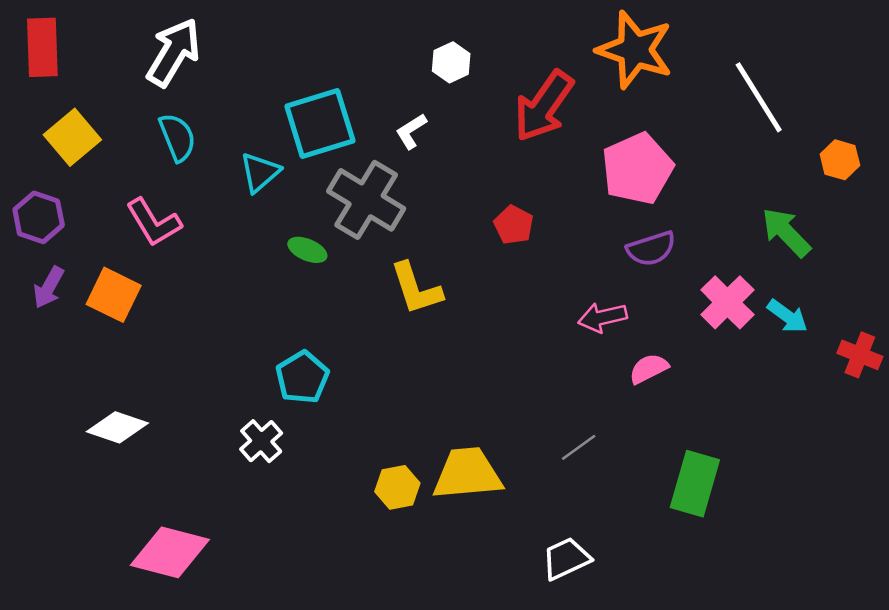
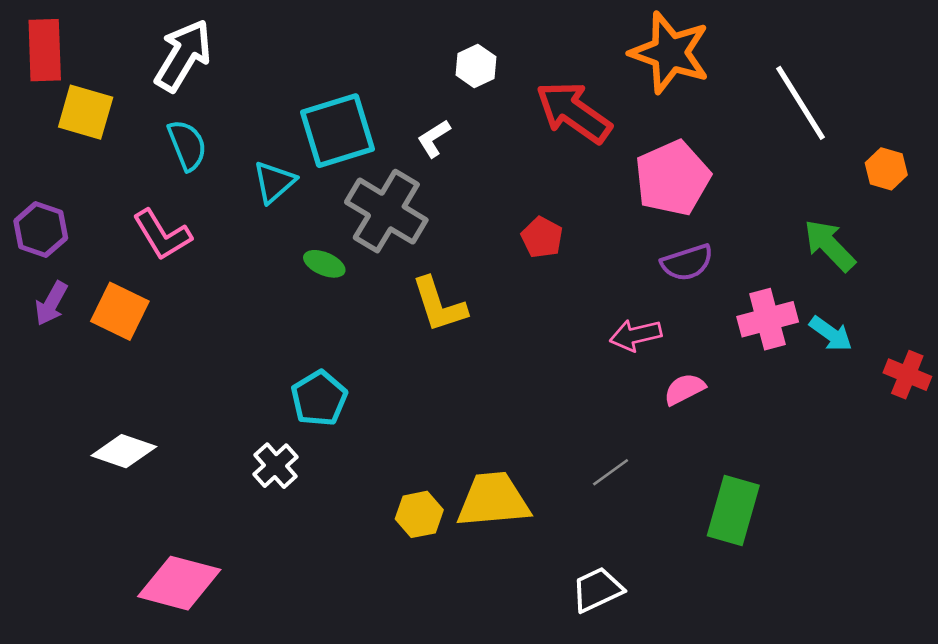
red arrow: (544, 106) -> (574, 112), turned 90
yellow square: (72, 137) -> (86, 112), moved, turned -34
pink cross: (727, 302) -> (768, 319), turned 30

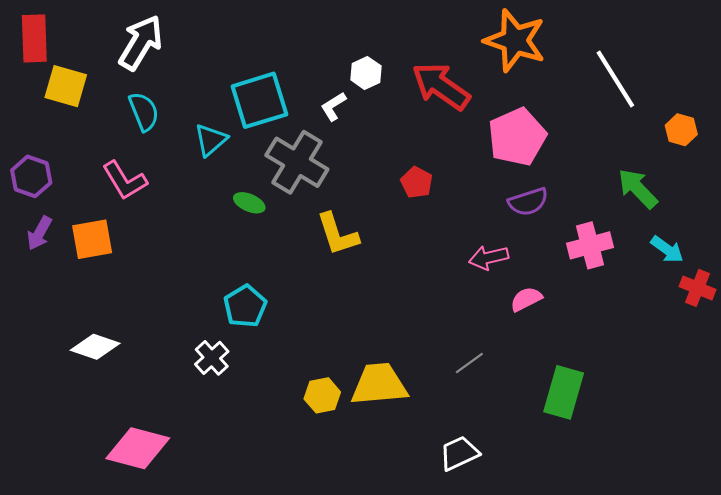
white hexagon: (476, 66) -> (366, 73), moved
orange square: (120, 311) -> (92, 239), turned -36
cyan arrow: (831, 334) -> (667, 249), moved

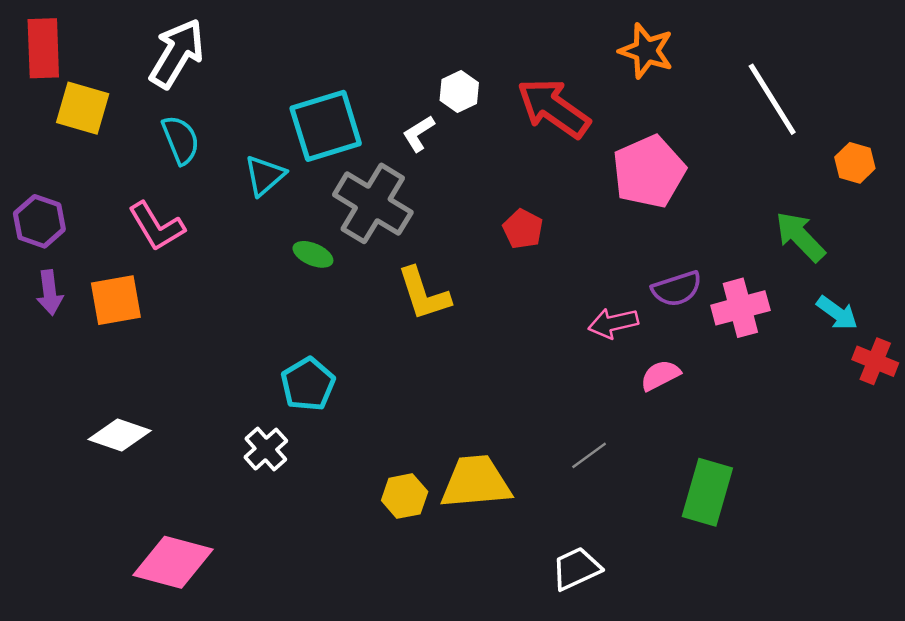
orange star: (515, 41) -> (646, 51), size x0.7
purple semicircle: (528, 202) -> (677, 289), moved
purple arrow: (39, 233) -> (50, 293), turned -36

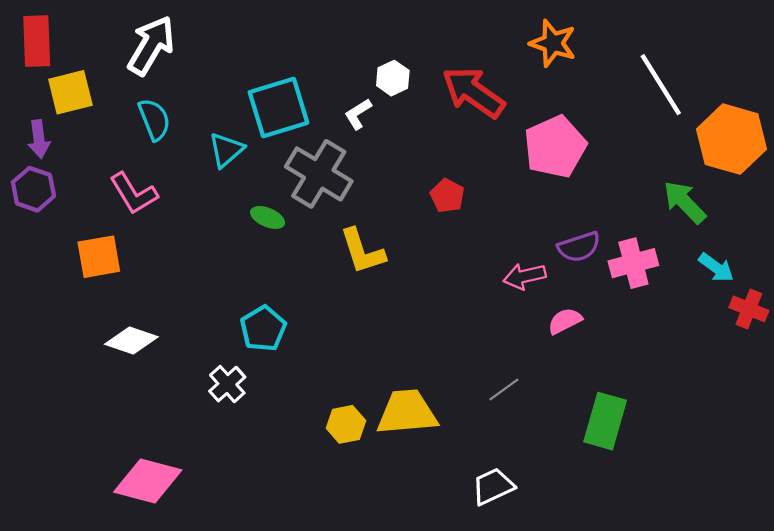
yellow square: (83, 108) -> (70, 92), turned -30
orange hexagon: (855, 163) -> (731, 139), size x2.0
purple arrow: (50, 293) -> (39, 139), moved
white diamond: (120, 435) -> (131, 341), moved

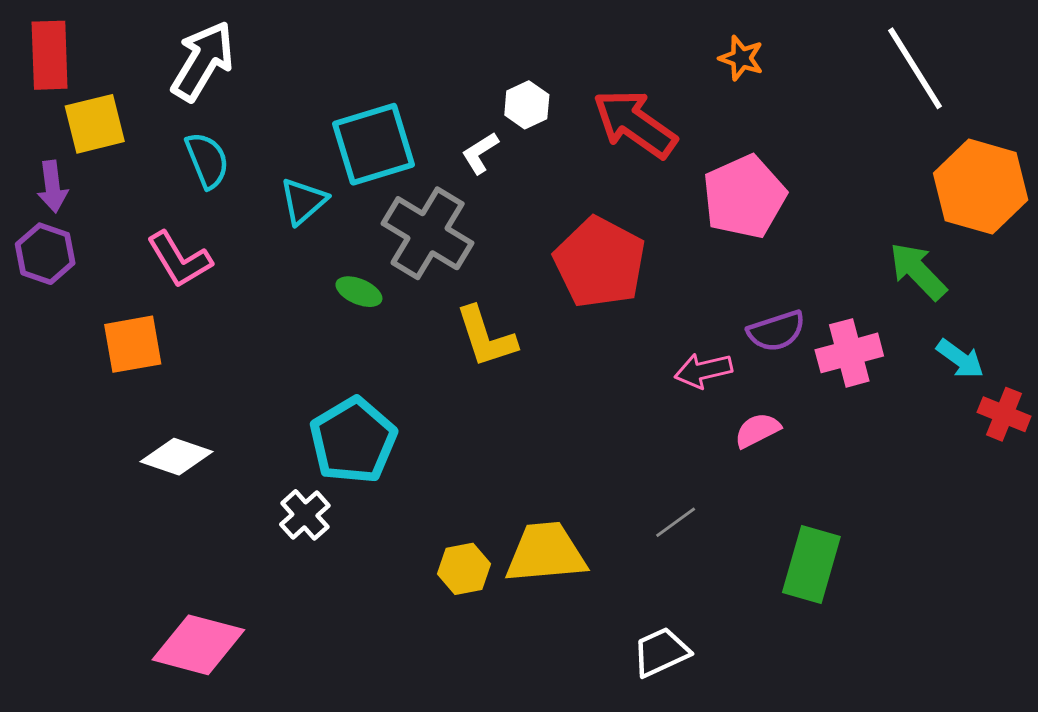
orange star: (553, 43) -> (741, 58), size x0.7
white line: (661, 85) -> (915, 68), moved
red pentagon: (447, 196) -> (600, 262), size x2.0
cyan pentagon: (263, 329) -> (353, 440), size x1.4

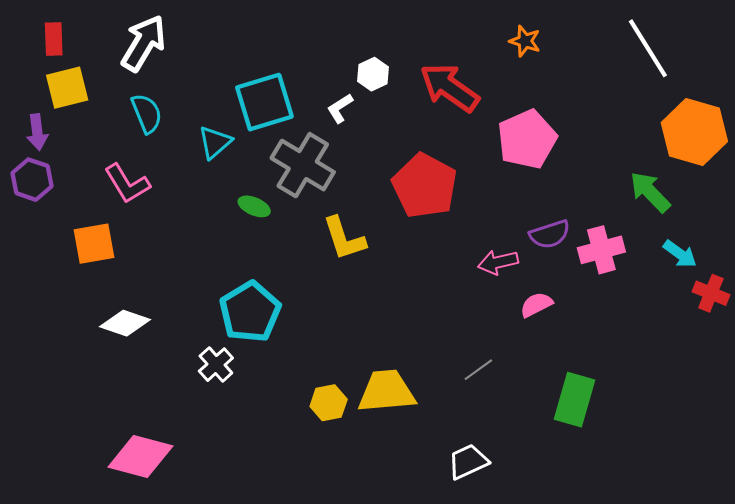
red rectangle: (50, 55) -> (54, 39), moved, size x0.7

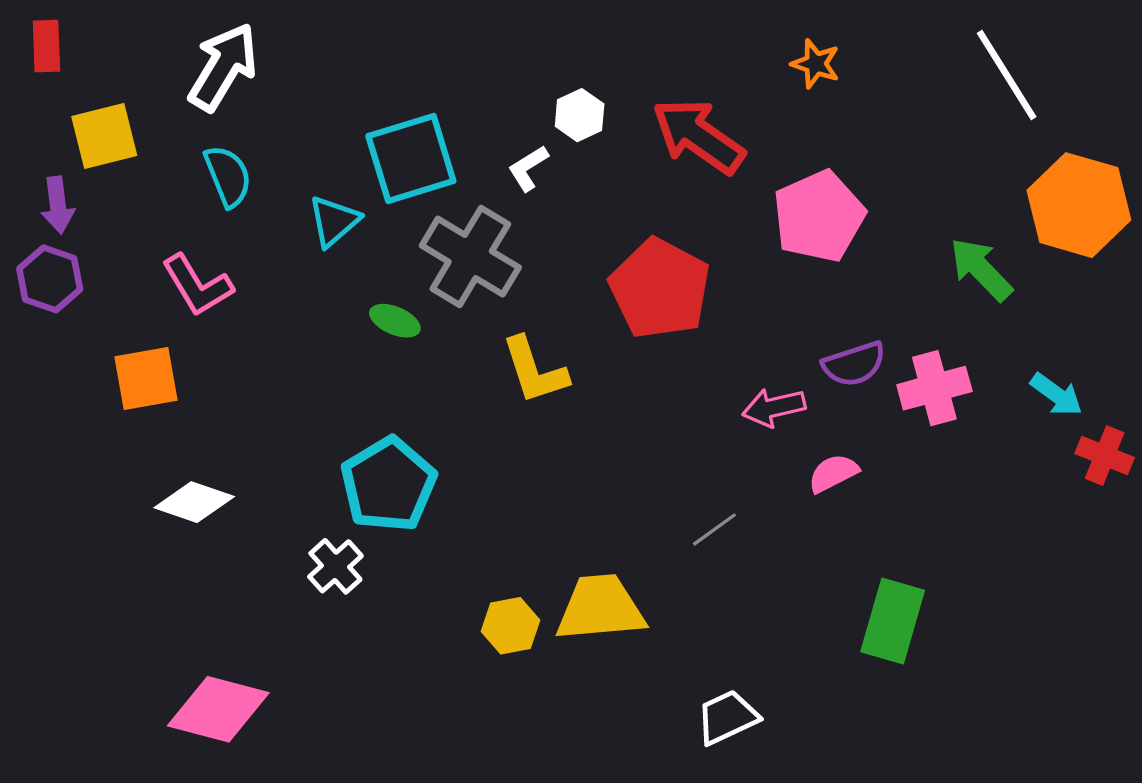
red rectangle: (54, 39) -> (46, 46), moved
green arrow: (650, 192) -> (981, 269), moved
gray line: (478, 370) -> (714, 529), moved

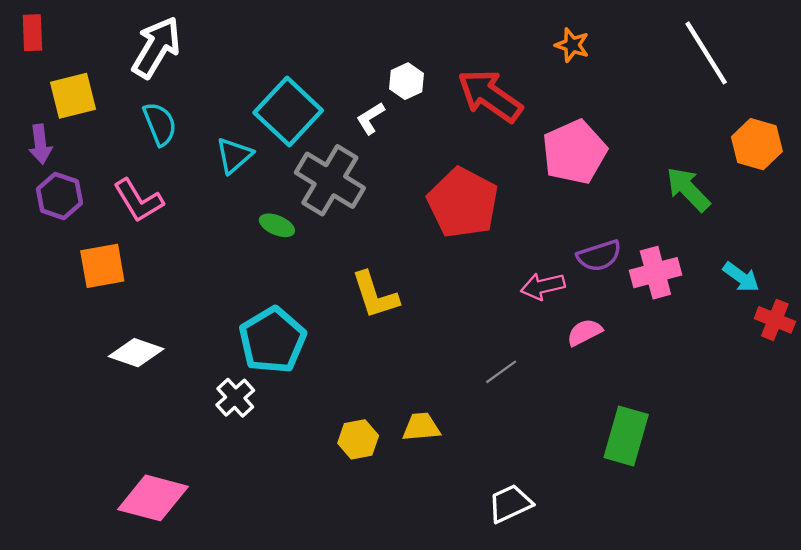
cyan square: (411, 158) -> (288, 112), turned -30
orange hexagon: (1079, 205) -> (757, 144), size x0.7
purple hexagon: (50, 279) -> (60, 196), moved
yellow L-shape: (535, 370) -> (375, 295), moved
yellow trapezoid: (600, 608) -> (421, 427), size x0.6

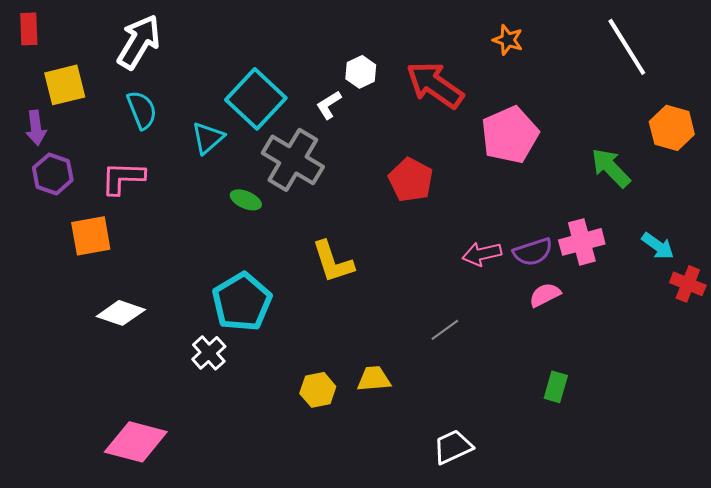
pink L-shape: (138, 201) -> (123, 178), turned 123
red pentagon: (463, 203) -> (411, 180), size x0.7
purple semicircle: (599, 256) -> (533, 252), moved
pink semicircle: (584, 332) -> (545, 295), moved
green rectangle: (626, 436) -> (556, 387), size x0.6

